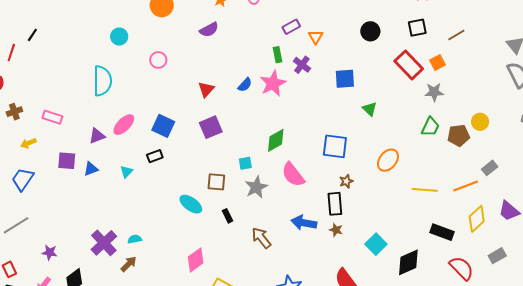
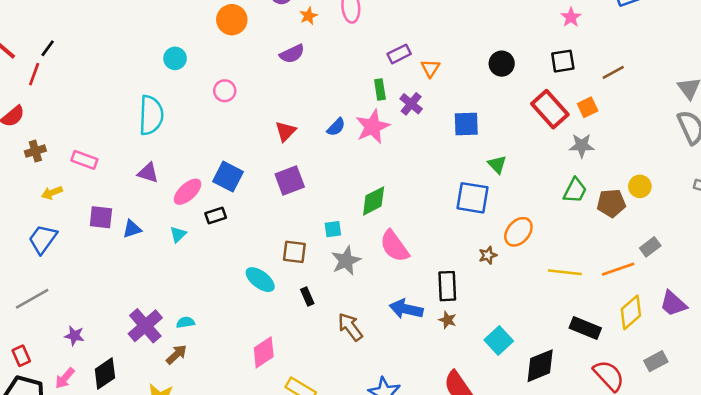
black line: (32, 35) -> (48, 48), moved
pink ellipse: (124, 125) -> (188, 192), moved
purple triangle: (97, 136) -> (148, 173), moved, turned 36
blue square: (335, 146) -> (473, 198), moved
brown star: (346, 181) -> (488, 255), moved

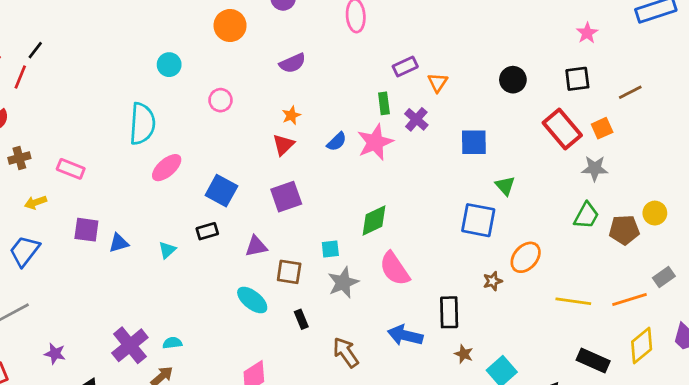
orange star: (308, 16) -> (291, 115), moved
purple triangle: (148, 173) -> (256, 246), moved, turned -30
pink ellipse: (188, 192) -> (167, 168), moved
brown star: (448, 320) -> (464, 354), moved

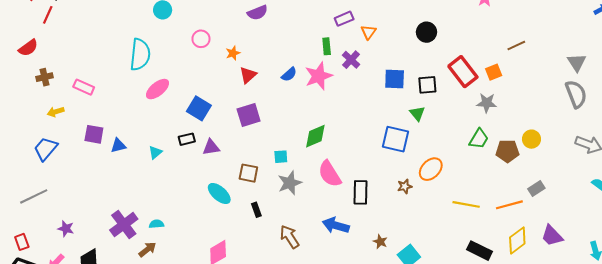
black square: (577, 79) -> (427, 85), moved
orange star: (291, 115) -> (233, 53), moved
purple triangle: (256, 246) -> (211, 147), moved
black rectangle: (449, 312) -> (360, 192), moved

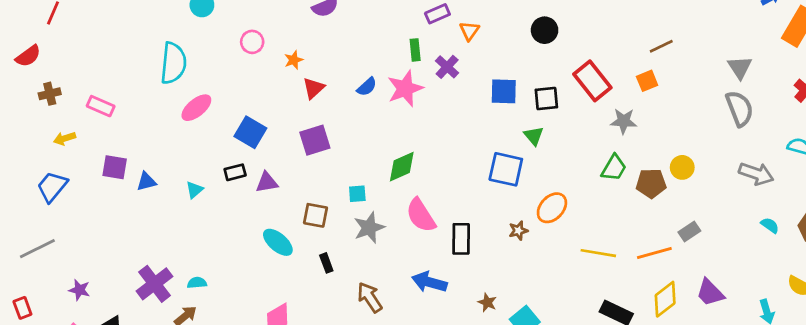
orange square: (494, 72) -> (647, 81), moved

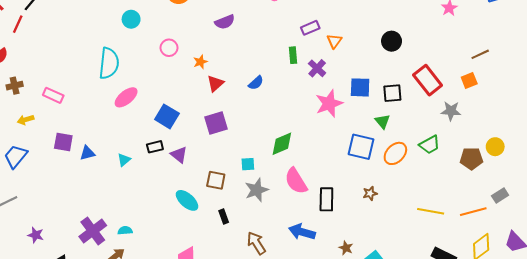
pink star: (405, 89) -> (329, 104), moved
green trapezoid: (614, 168) -> (430, 145), moved, turned 30
purple triangle: (267, 182) -> (179, 155), turned 48
orange ellipse: (552, 208) -> (395, 153), moved

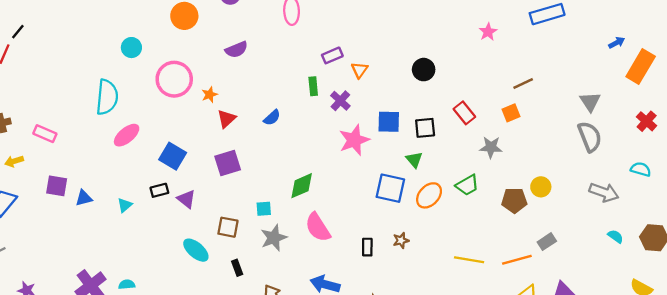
pink circle: (169, 48) -> (174, 79), size x1.8
red rectangle: (428, 80) -> (464, 113), size x0.7
black rectangle: (326, 199) -> (367, 247), moved, size x0.7

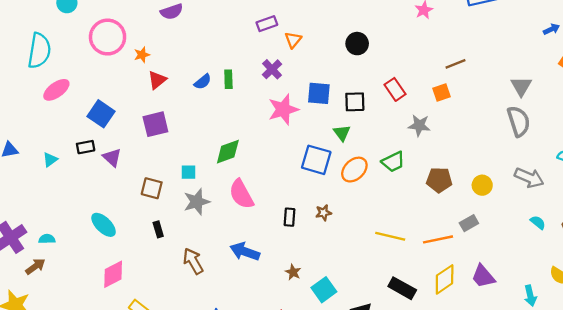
green rectangle: (313, 86) -> (228, 79), moved
yellow circle: (541, 187) -> (482, 185), moved
cyan ellipse: (196, 250) -> (104, 225), moved

